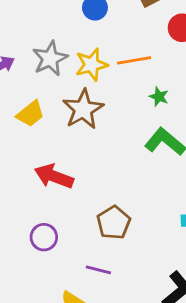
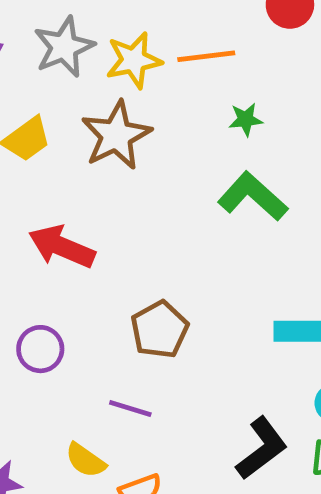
green star: (159, 97) -> (246, 119), turned -30

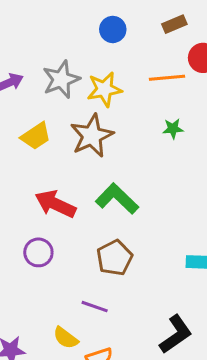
orange line: (206, 56) -> (167, 78), moved
green L-shape: (253, 196) -> (117, 199), moved
purple circle: (40, 349) -> (38, 252), moved

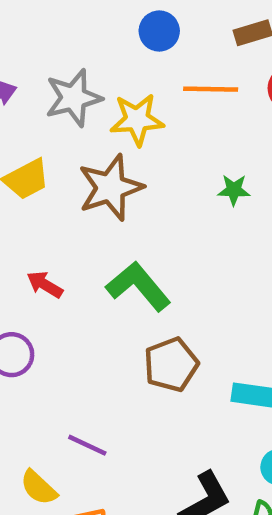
orange line: (167, 78) -> (211, 89), moved
red arrow: (55, 204) -> (45, 285), size x0.6
brown pentagon: (115, 258) -> (171, 365), moved

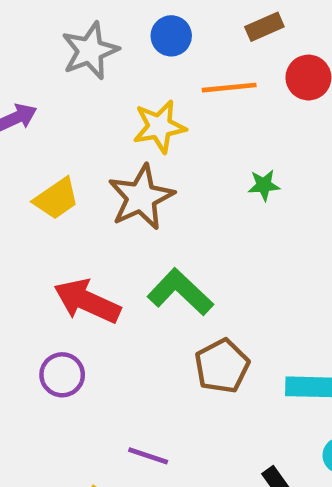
gray star: (73, 98) -> (90, 51), moved
red arrow: (45, 285) -> (87, 301), size x1.8

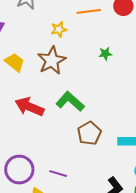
yellow star: (159, 127) -> (59, 29), size x0.7
yellow trapezoid: (56, 199) -> (15, 62), turned -105
purple circle: (62, 375) -> (19, 170), moved, size x1.5

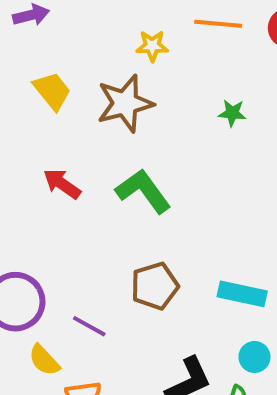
red arrow: (29, 107) -> (62, 184), size x0.7
brown pentagon: (89, 133) -> (155, 286), moved

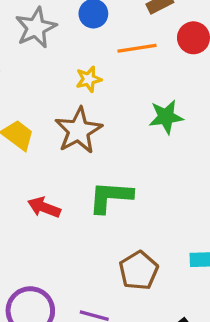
green star: (232, 113) -> (166, 117), size x1.5
green L-shape: (143, 191) -> (110, 197), turned -36

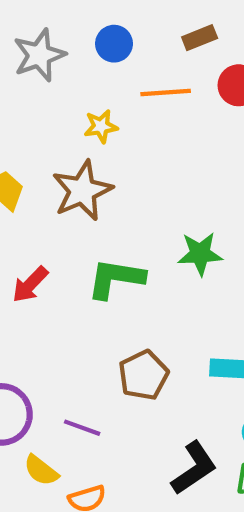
green star: (166, 117) -> (200, 254), moved
red arrow: (44, 207) -> (30, 284), turned -72

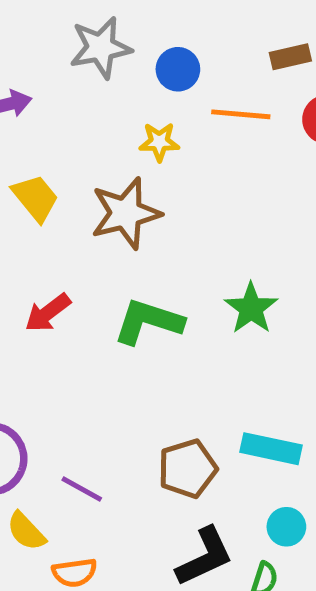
blue circle: (114, 44) -> (178, 69), moved
green star: (200, 254) -> (251, 308), turned 30
brown pentagon: (143, 375) -> (188, 469), moved

